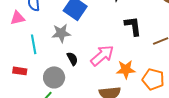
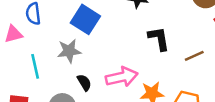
pink arrow: (102, 55) -> (122, 77), turned 30

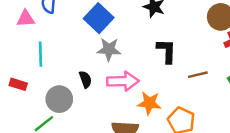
gray star: (69, 51) -> (109, 49), moved

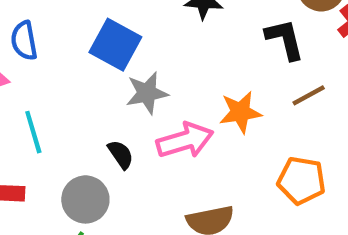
black L-shape: (167, 51) -> (285, 39), moved
orange star: (149, 103) -> (240, 112), moved

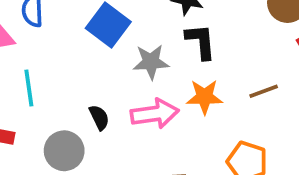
black L-shape: (285, 39) -> (201, 41), moved
gray star: (147, 93) -> (151, 62), moved

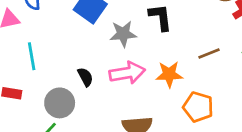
orange star: (204, 97) -> (169, 74), moved

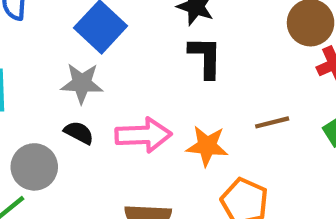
gray star: (123, 34) -> (82, 83), moved
black semicircle: (85, 77) -> (79, 133), turned -42

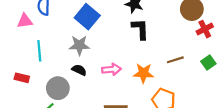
pink arrow: (143, 135) -> (111, 69), size x0.7

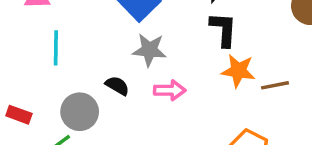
gray star: (79, 45) -> (149, 50), moved
orange star: (143, 73) -> (238, 71), moved
red rectangle: (22, 78) -> (19, 115), moved

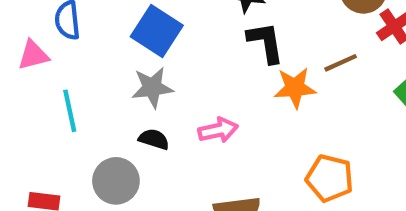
gray star: (149, 50) -> (152, 87), moved
brown line: (275, 85) -> (341, 63), moved

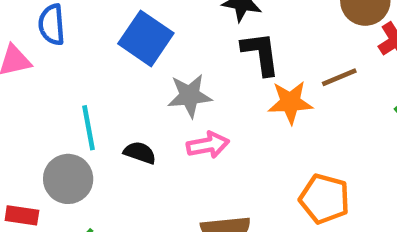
gray star: (152, 87) -> (190, 96), moved
cyan line: (70, 111) -> (89, 128), moved
gray circle: (116, 181) -> (68, 179), moved

